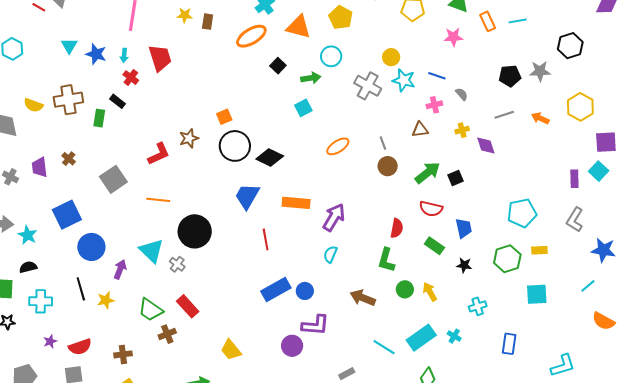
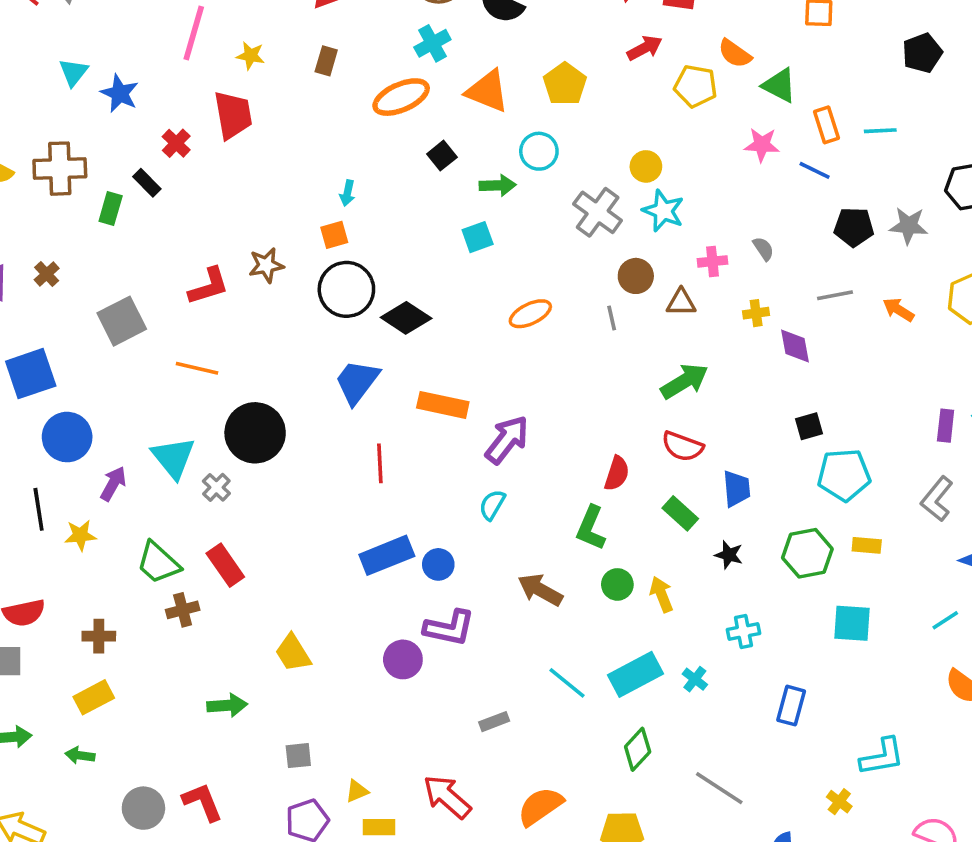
yellow star: (185, 15) -> (251, 56), moved
cyan arrow: (124, 55) -> (347, 193), moved
blue line: (437, 76) -> (815, 170), moved
brown circle: (388, 166) -> (636, 276), moved
black square: (455, 178) -> (809, 426), moved

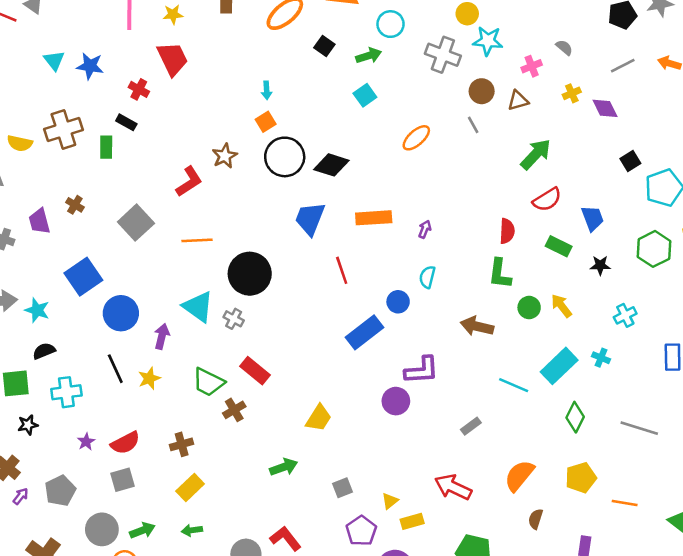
purple arrow: (507, 440) -> (425, 229), size x0.5
red semicircle: (682, 446) -> (547, 200), turned -36
blue circle: (438, 564) -> (398, 302), moved
yellow trapezoid: (293, 653) -> (319, 418), turned -100

